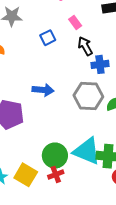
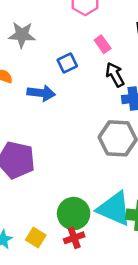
blue arrow: (43, 90) -> (41, 93), moved
yellow square: (26, 175) -> (36, 237), size x0.7

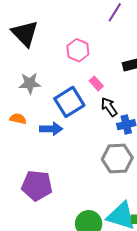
blue square: (67, 63) -> (69, 102), size x1.8

